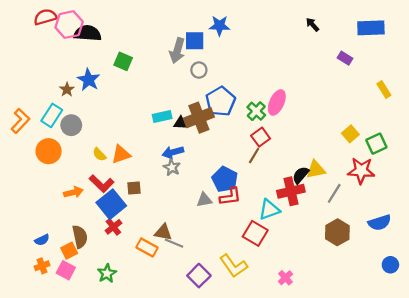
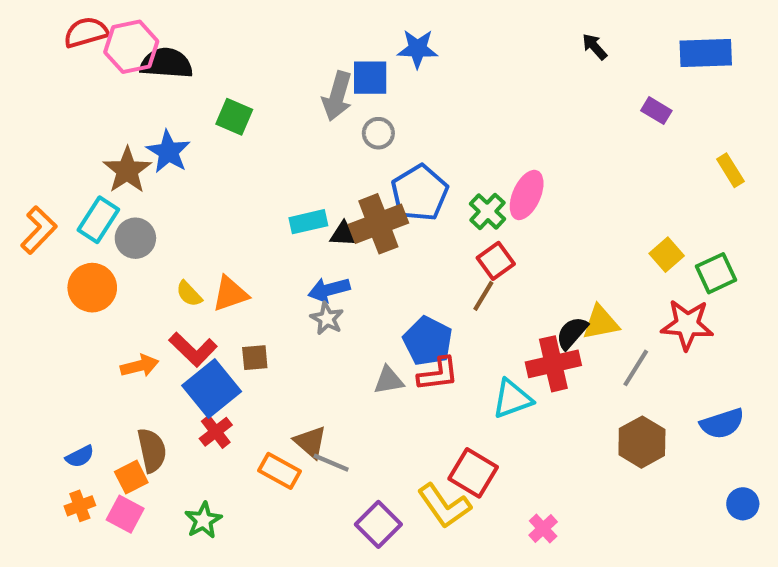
brown star: (67, 89) -> (127, 170), size x1.6
brown triangle: (163, 232) -> (310, 442), turned 30
red square: (255, 233) -> (473, 473), moved

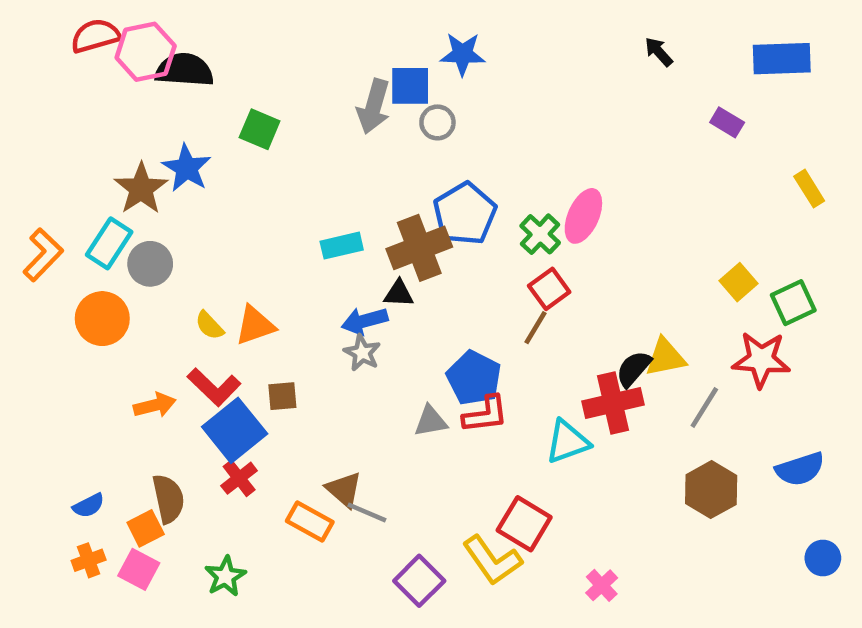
gray circle: (378, 133) -> (437, 122), moved
black triangle: (343, 234) -> (399, 293), moved

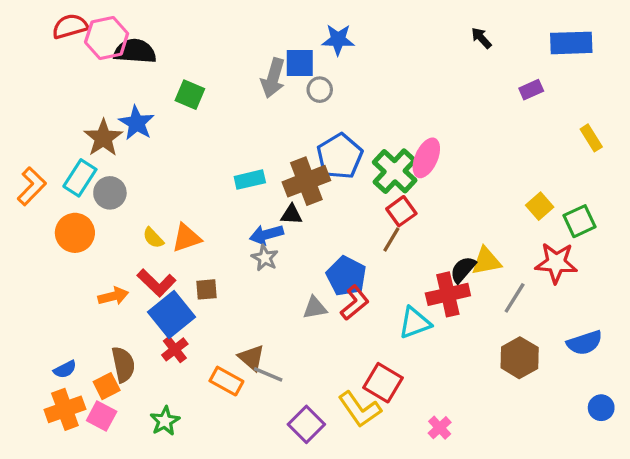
purple rectangle: (727, 122) -> (531, 90), turned -55
green cross: (540, 234) -> (395, 171), size x1.5
red L-shape: (485, 414) -> (355, 303), turned -32
orange cross: (89, 560) -> (65, 409), size x1.6

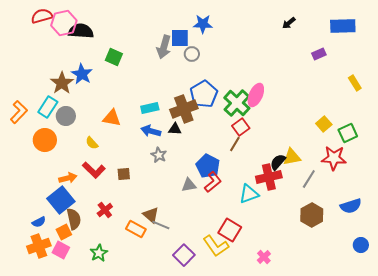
black arrow: (481, 38) -> (289, 23), turned -88
blue arrow: (266, 234) -> (151, 131), moved, turned 30
orange triangle: (187, 238) -> (112, 118), moved, turned 30
blue square: (172, 314) -> (61, 200), moved

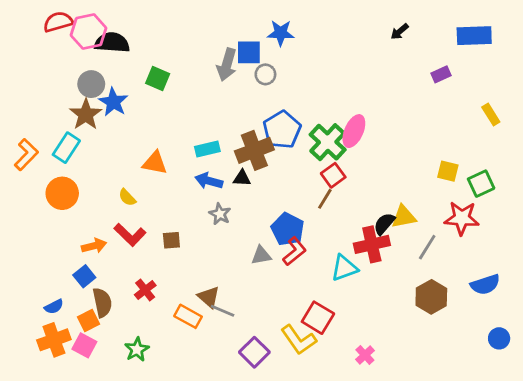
gray circle: (66, 116) -> (91, 84), moved
yellow square: (324, 124) -> (448, 171), turned -35
blue square: (61, 200) -> (84, 276), size x0.6

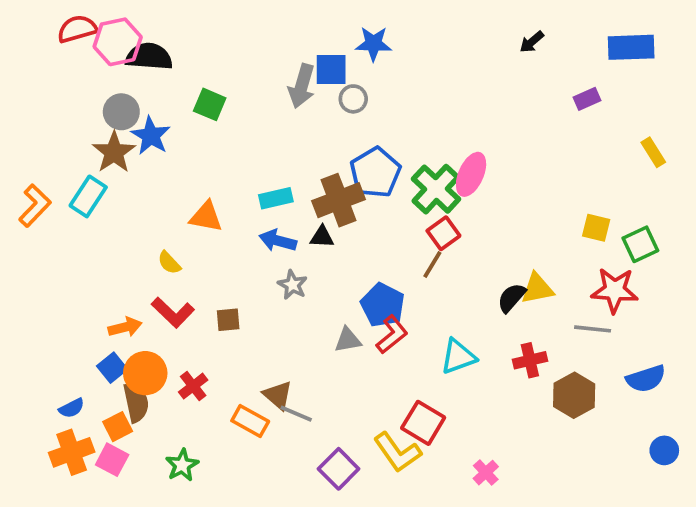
orange circle: (62, 193) -> (145, 373), moved
red cross: (372, 244) -> (530, 360), moved, size x0.7
gray line: (427, 247) -> (593, 329), moved, turned 64

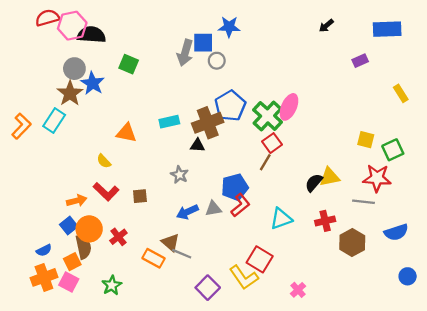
blue arrow: (278, 241) -> (187, 212), moved, turned -40
blue pentagon: (383, 305) -> (235, 187), turned 30

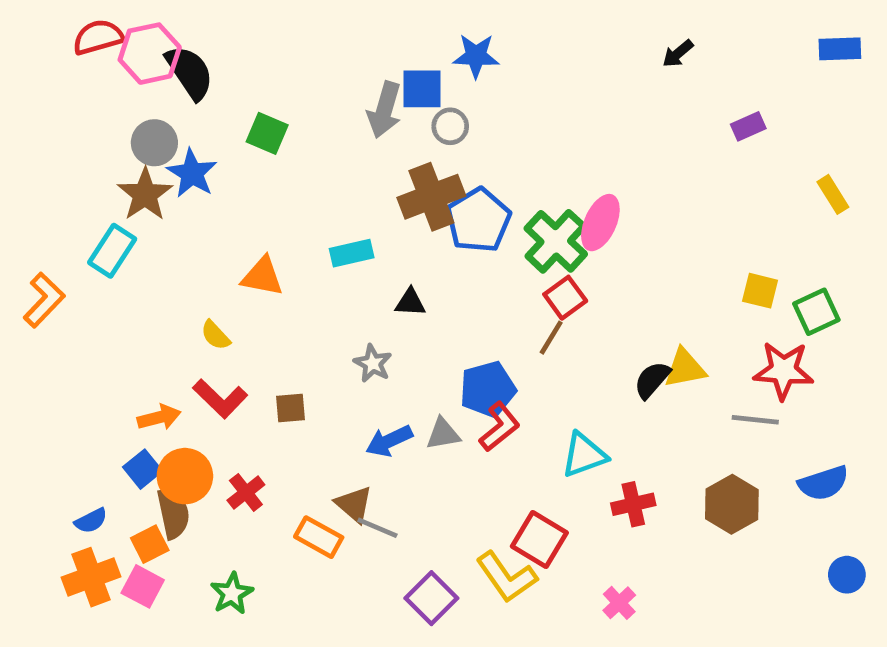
blue rectangle: (387, 29) -> (840, 49), moved, size x0.7
black semicircle: (91, 35) -> (190, 72), turned 52
brown cross: (208, 123) -> (431, 197), moved
orange L-shape: (21, 126) -> (44, 300), moved
red cross: (325, 221) -> (633, 504), moved

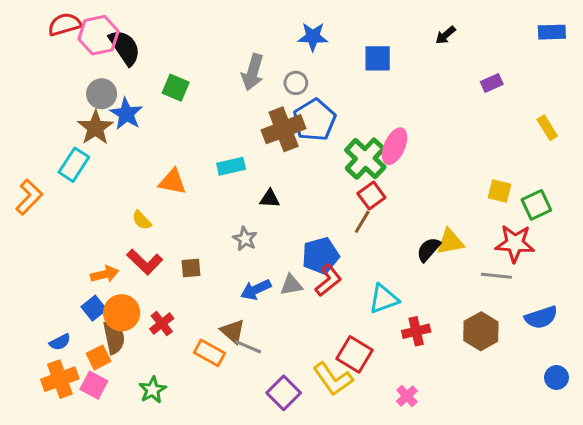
blue square: (422, 89) -> (378, 58), moved
blue pentagon: (478, 220) -> (314, 120), moved

